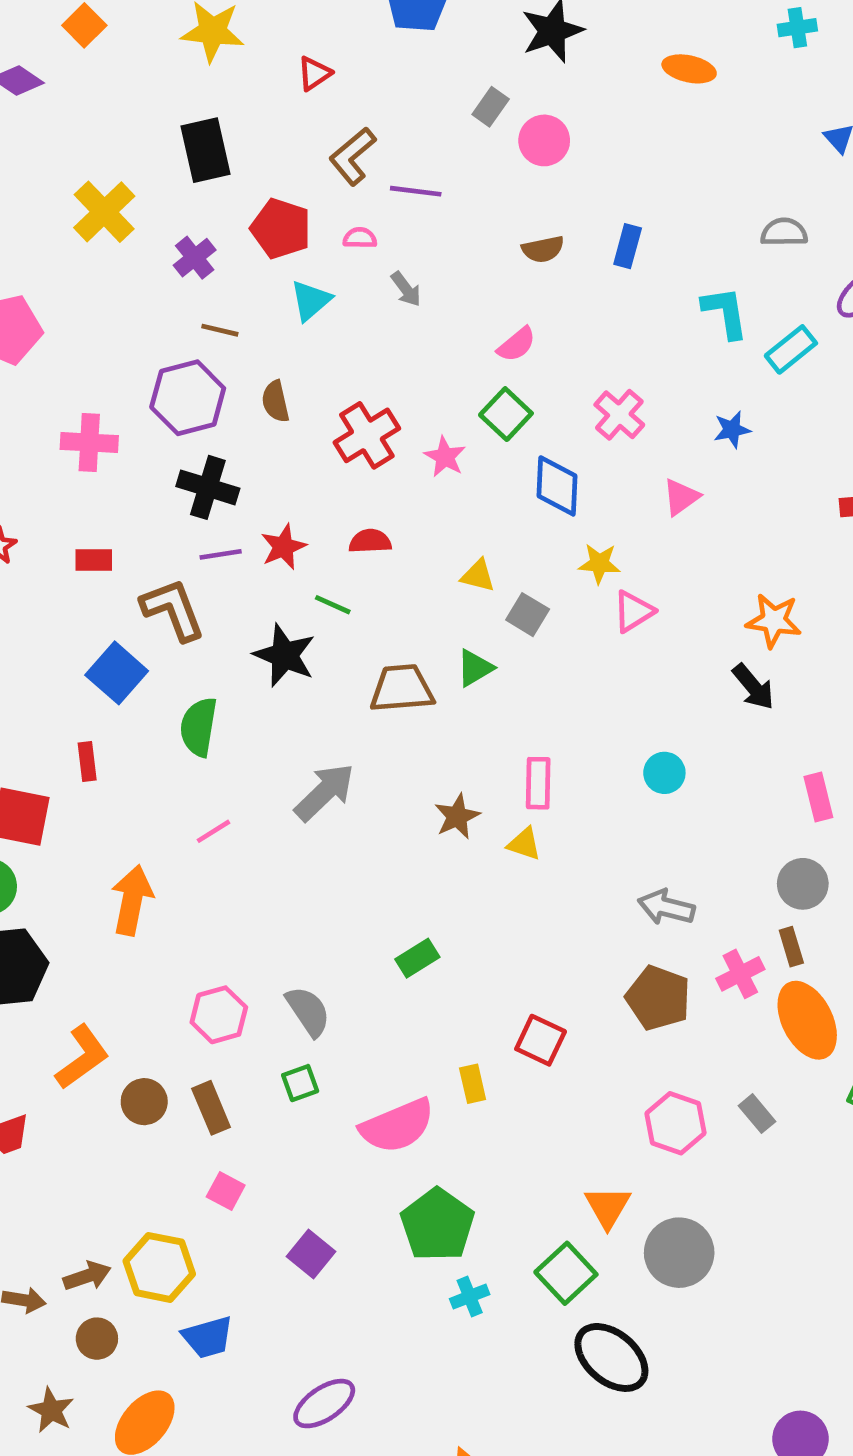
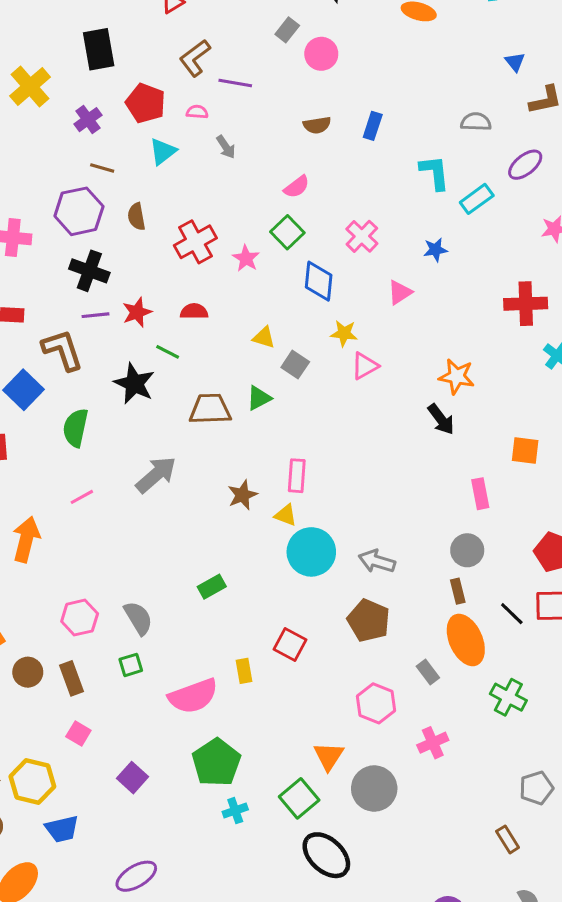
cyan circle: (664, 773) -> (311, 552), moved, size x1.8
pink cross: (740, 974) -> (433, 743), moved
gray rectangle: (757, 1114) -> (428, 672), moved

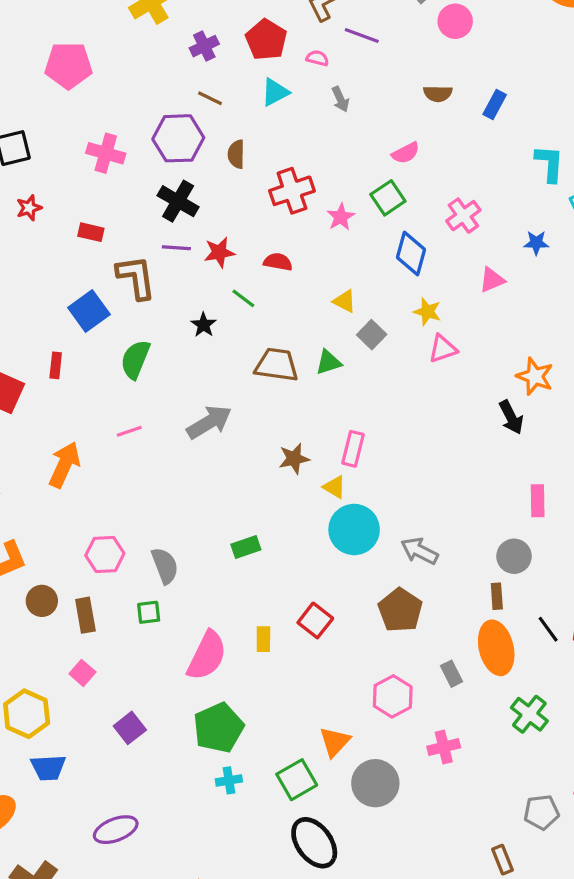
black star: (134, 384) -> (203, 325), size x0.6
pink semicircle: (193, 696) -> (207, 656), turned -54

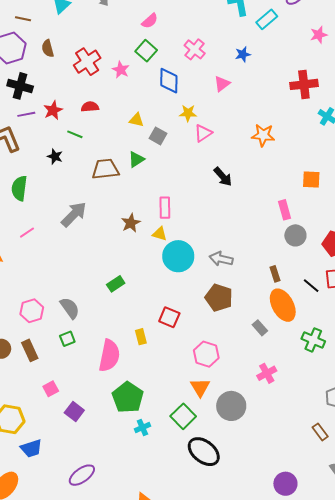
black arrow: (511, 417) -> (223, 177), moved
gray circle: (514, 556) -> (295, 235), moved
pink square: (82, 673) -> (51, 389), moved, turned 35
pink hexagon: (393, 696) -> (206, 354), moved

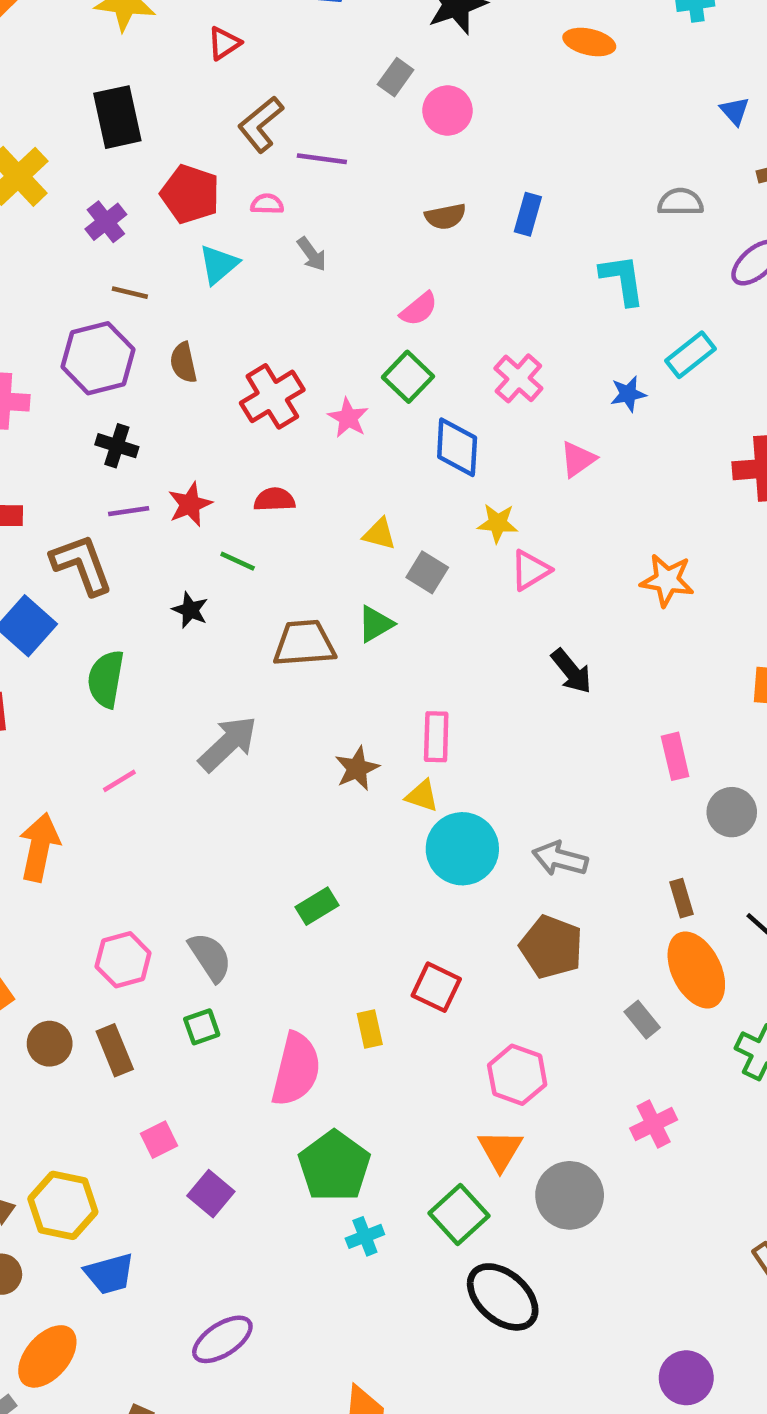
cyan rectangle: (267, 19) -> (690, 355), moved
black cross: (20, 86) -> (117, 446), size x0.7
pink rectangle: (285, 210) -> (675, 756), moved

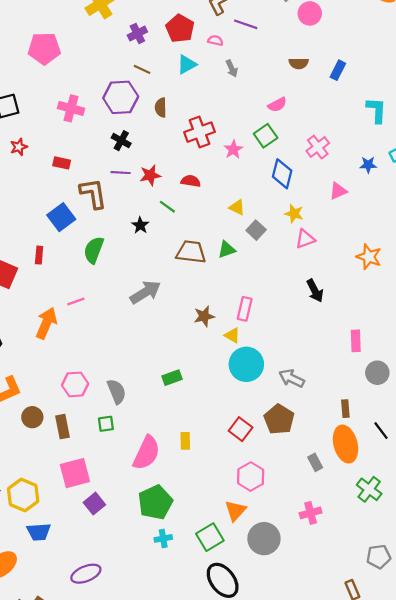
pink line: (119, 781) -> (76, 301), moved
red square: (436, 987) -> (241, 429), moved
pink square: (159, 1140) -> (75, 473), size x1.8

